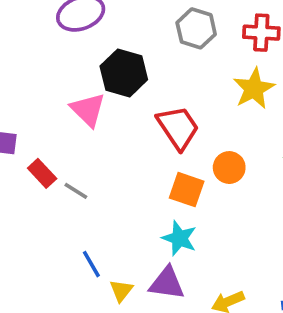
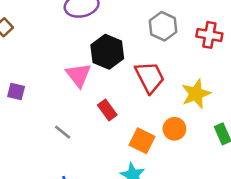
yellow star: (254, 89) -> (196, 94), moved
red trapezoid: (178, 128) -> (150, 77), moved
red rectangle: (42, 173) -> (107, 110), moved

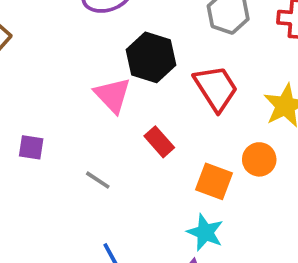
purple square: (16, 91) -> (31, 147), moved

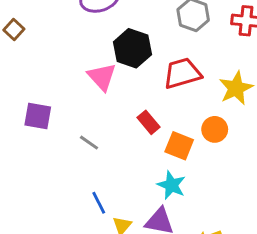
red trapezoid: (216, 88) -> (182, 73), turned -75
red rectangle: (159, 142) -> (149, 122), moved
purple square: (31, 147) -> (38, 116), size x1.4

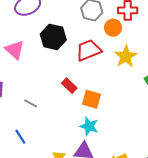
pink triangle: (102, 77) -> (15, 50), moved
orange circle: (215, 129) -> (113, 28), moved
blue line: (99, 203) -> (20, 137), moved

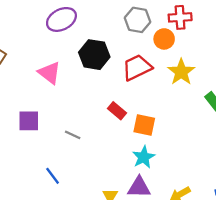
cyan star: (89, 126) -> (144, 157), turned 30
blue line: (20, 137) -> (53, 176), moved

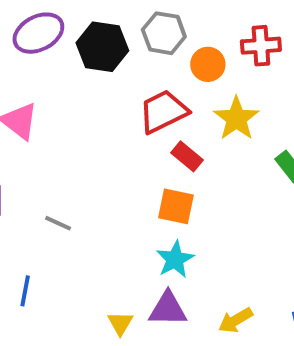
red cross: (180, 17) -> (261, 46), moved
black hexagon: (94, 55) -> (102, 47), moved
red rectangle: (117, 111) -> (187, 156), moved
blue line: (53, 176) -> (25, 291), turned 48

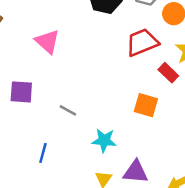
red rectangle: (187, 156) -> (168, 73), moved
cyan star: (175, 259) -> (104, 140), moved, turned 30

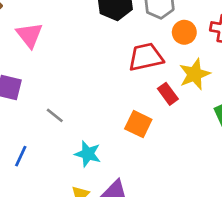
pink triangle: (47, 41) -> (29, 35), moved

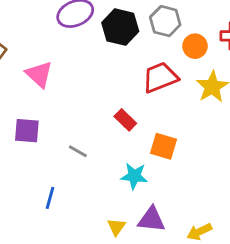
red rectangle: (168, 94) -> (125, 120), moved
cyan star: (88, 154) -> (134, 176), moved

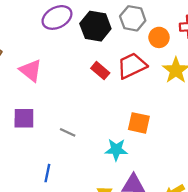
red rectangle: (125, 120) -> (100, 71), moved

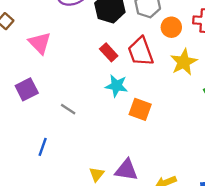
red trapezoid: (132, 66) -> (141, 52), turned -92
purple square: (24, 118) -> (27, 89), turned -35
cyan star: (116, 150) -> (116, 86), moved

